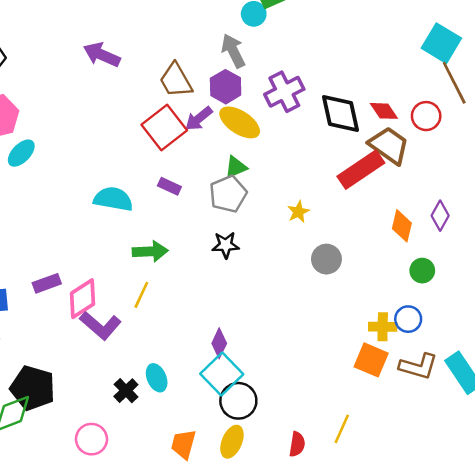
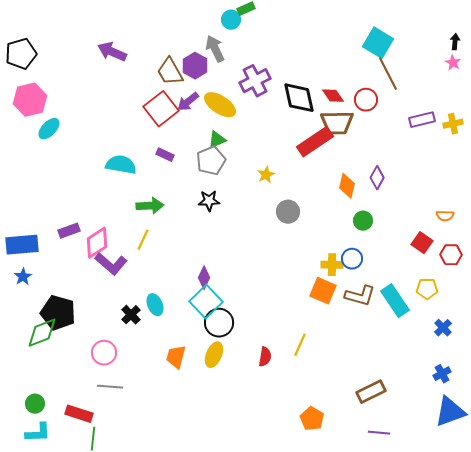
purple hexagon: (226, 87) -> (195, 66), moved
brown trapezoid: (389, 145) -> (337, 123), turned 144

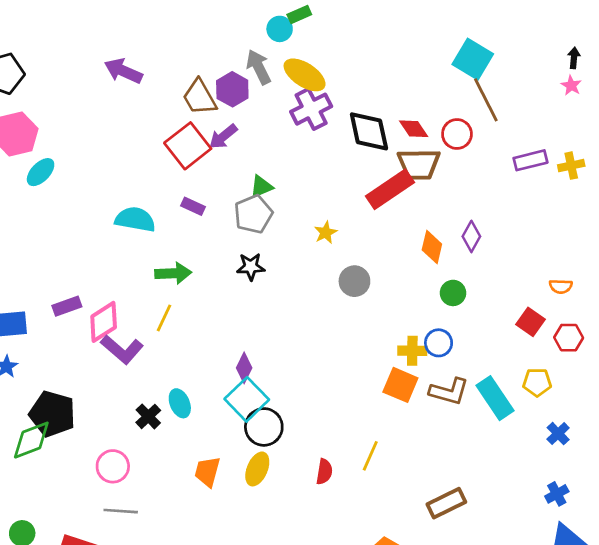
yellow ellipse: (220, 105) -> (305, 75), moved
brown rectangle: (371, 392) -> (446, 503), moved

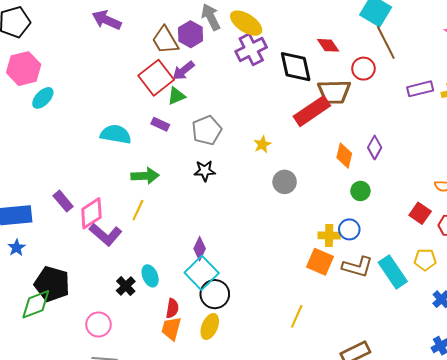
red diamond: (414, 129) -> (328, 45), moved
green triangle: (261, 187) -> (176, 96), moved
purple rectangle: (67, 306) -> (63, 201), turned 70
red semicircle: (324, 472) -> (172, 308), moved

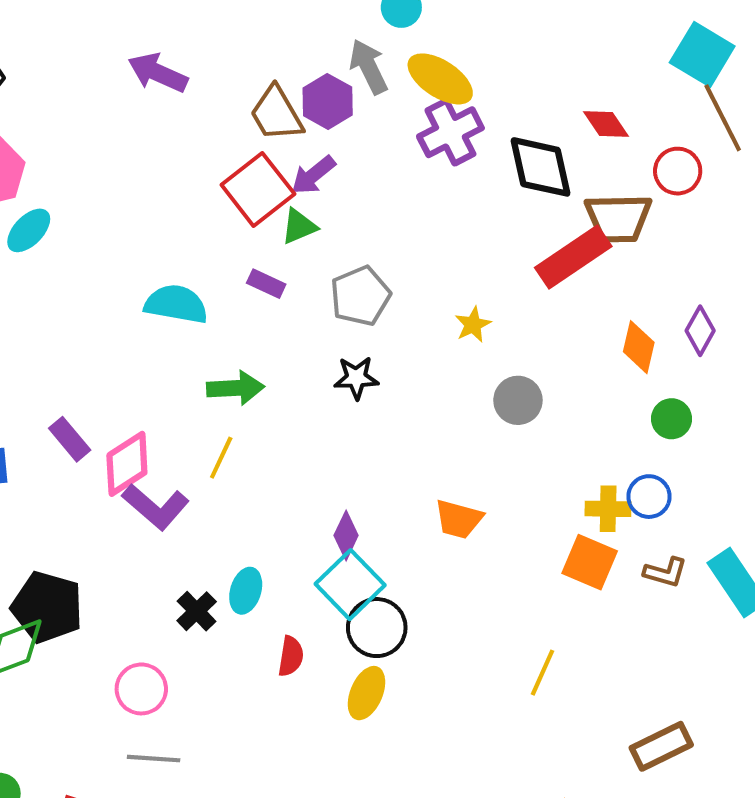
brown L-shape: (357, 267) -> (665, 572), size x0.7
cyan ellipse: (150, 276) -> (246, 591), turned 40
orange trapezoid: (171, 329) -> (459, 519), moved, turned -90

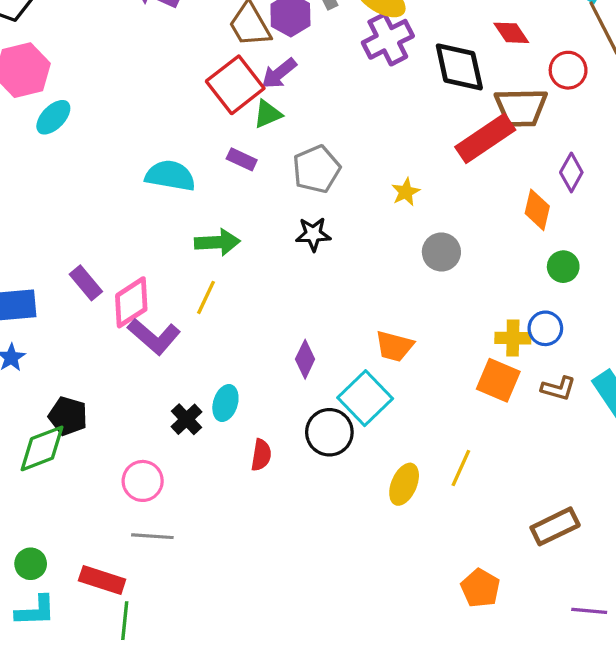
purple diamond: (700, 331) -> (571, 172), moved
cyan square: (350, 585) -> (365, 398), moved
black pentagon: (47, 607) -> (68, 416), size x0.7
yellow ellipse: (366, 693) -> (404, 484), moved

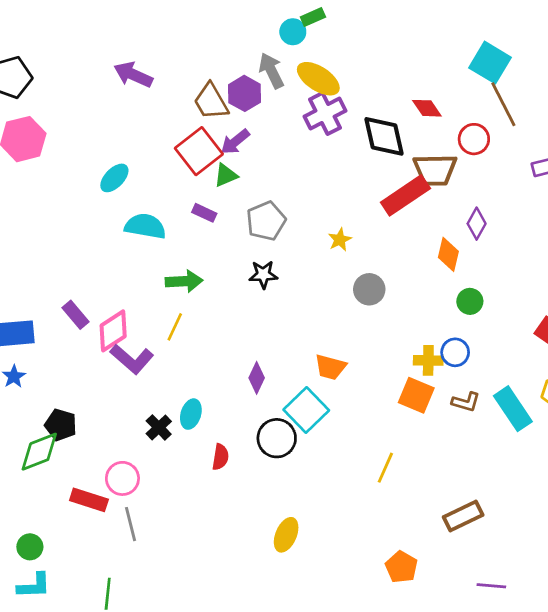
cyan ellipse: (53, 117) -> (114, 178), moved
yellow ellipse: (404, 484) -> (286, 535), moved
gray line: (152, 536) -> (130, 524), turned 72
red rectangle: (102, 580) -> (89, 500), moved

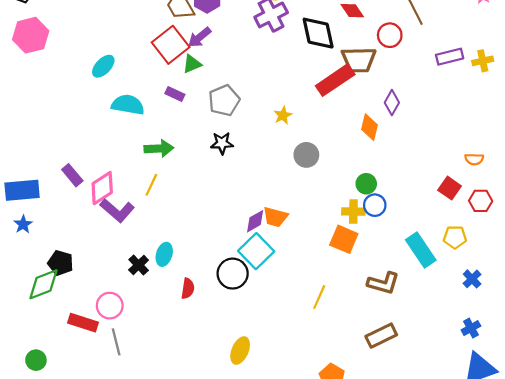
green circle: (470, 301) -> (366, 184), moved
purple diamond: (257, 378) -> (255, 221), moved, turned 35
brown L-shape: (466, 402) -> (383, 283), moved, size x1.4

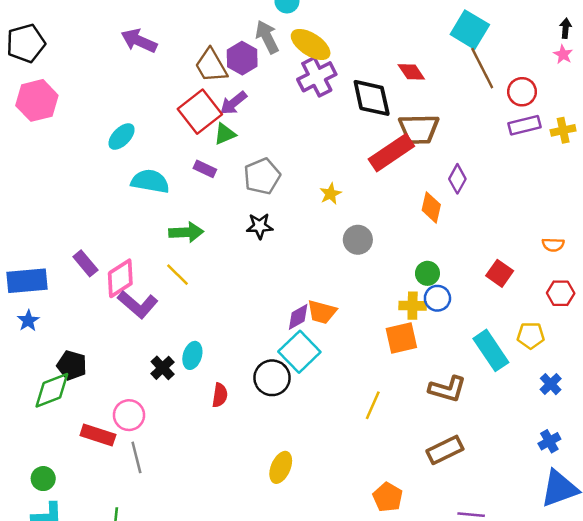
red circle: (390, 35) -> (522, 92), moved
yellow line: (151, 185) -> (177, 275), turned -70
red square: (450, 188) -> (500, 273), moved
orange square: (344, 239) -> (401, 338), turned -36

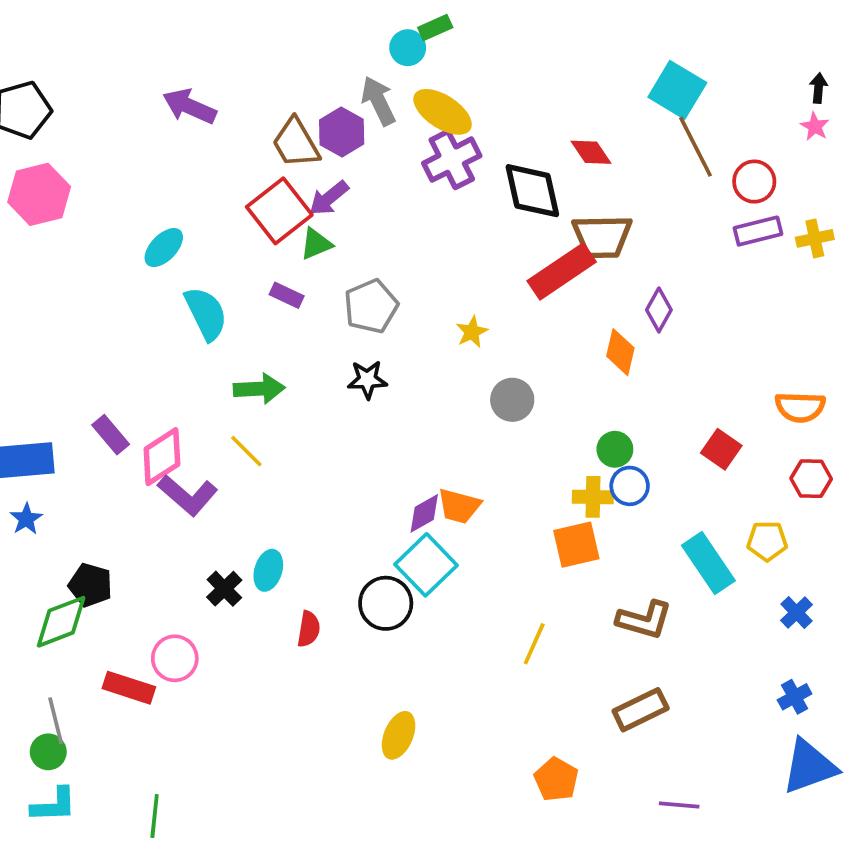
cyan semicircle: (150, 181) -> (206, 314), turned 54
orange semicircle: (553, 245) -> (800, 407), size x1.5
gray line: (136, 457) -> (56, 721), moved

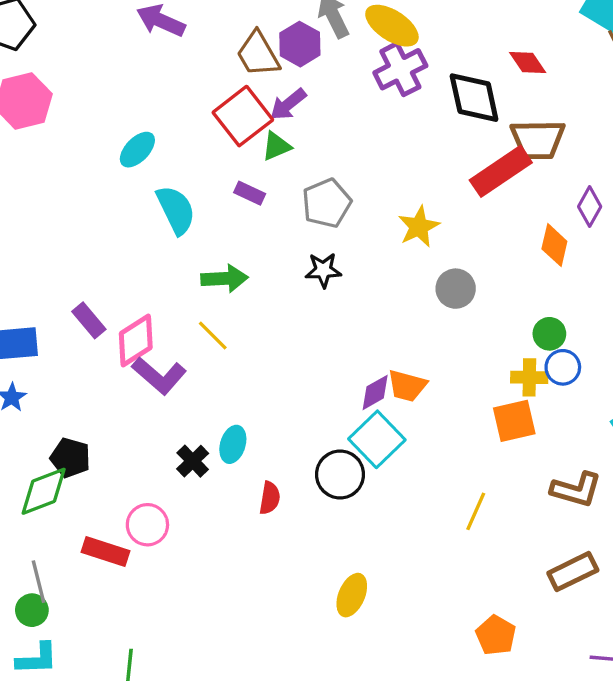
yellow star: (472, 332) -> (419, 227), size x1.4

